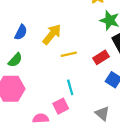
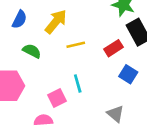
green semicircle: (15, 60) -> (32, 51), moved, turned -105
pink square: (61, 106) -> (57, 98), moved

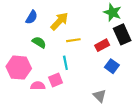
cyan line: (78, 84) -> (65, 63), moved
pink semicircle: (43, 120) -> (38, 86), moved

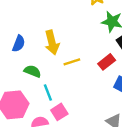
yellow arrow: (59, 21) -> (52, 43), turned 132
cyan line: (65, 63) -> (48, 93), moved

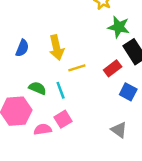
green semicircle: (32, 71) -> (37, 88), moved
cyan line: (48, 93) -> (61, 90), moved

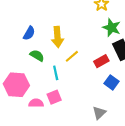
yellow line: (77, 68) -> (72, 56), turned -32
green semicircle: (37, 88) -> (37, 56), moved
gray triangle: (119, 130) -> (99, 113), turned 32

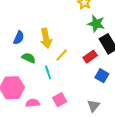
pink square: (54, 97) -> (60, 100), moved

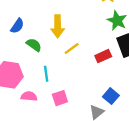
blue semicircle: (19, 38) -> (17, 26), moved
cyan line: (48, 72) -> (46, 74), moved
blue square: (102, 76) -> (111, 96), moved

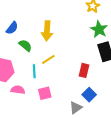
yellow line: (72, 48) -> (48, 59), moved
red rectangle: (103, 56) -> (84, 70), moved, turned -56

